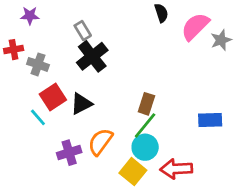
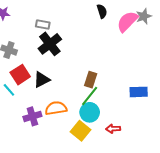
gray rectangle: (83, 31) -> (43, 25), turned -48
gray star: (221, 40) -> (144, 16), moved
orange semicircle: (100, 142) -> (56, 108), turned 45
red arrow: (176, 169) -> (113, 129), size x0.6

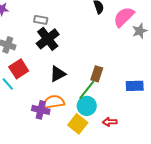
gray star: (144, 16) -> (140, 31), moved
black triangle: (42, 80) -> (58, 74), moved
brown rectangle: (91, 80) -> (97, 74), moved
purple cross: (32, 116) -> (41, 110), moved, turned 30

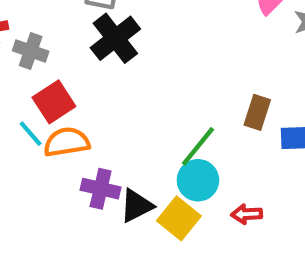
black triangle: (58, 74) -> (137, 206), moved
brown rectangle: (97, 74) -> (257, 112), moved
orange semicircle: (54, 102) -> (67, 142), moved

